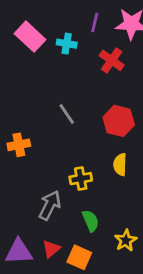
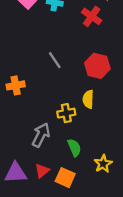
yellow semicircle: (120, 165) -> (88, 99), moved

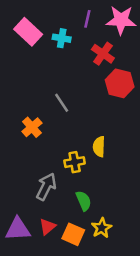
red hexagon: (97, 66) -> (120, 83), moved
orange cross: (16, 85) -> (32, 127), moved, turned -30
yellow star: (103, 164) -> (102, 228), moved

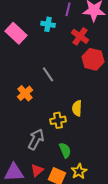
pink rectangle: (28, 32) -> (16, 33), moved

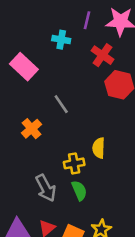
pink rectangle: (16, 33) -> (24, 67), moved
gray arrow: (36, 139) -> (46, 188), turned 125
green semicircle: (65, 150) -> (79, 191), moved

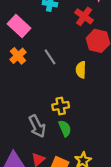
orange cross: (32, 129) -> (18, 56), moved
yellow semicircle: (99, 148) -> (81, 70), moved

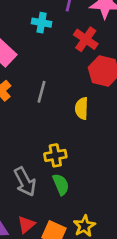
gray line: (50, 57) -> (42, 92), turned 49

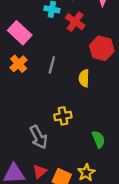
red cross: (86, 39) -> (75, 22), moved
green semicircle: (61, 184) -> (98, 139), moved

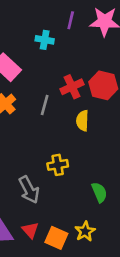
red cross: (75, 22) -> (72, 87), moved, turned 30
red triangle: (40, 171) -> (30, 230), turned -32

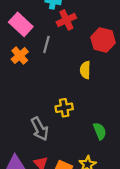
red cross: (72, 87) -> (66, 20), moved
gray line: (45, 105) -> (46, 44), moved

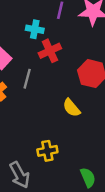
yellow semicircle: (85, 70) -> (71, 108), turned -42

